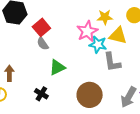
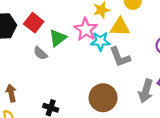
red square: (41, 27) -> (34, 23), moved
green triangle: (57, 67) -> (58, 38), moved

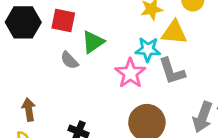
red square: (34, 23) -> (63, 20), turned -30
pink star: (86, 29) -> (130, 73), moved

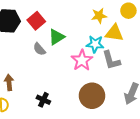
red square: (63, 20) -> (36, 21), turned 36

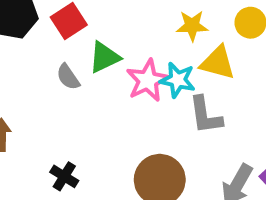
pink star: (82, 60) -> (148, 80), moved

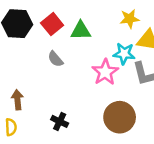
green triangle: (104, 57) -> (81, 31), moved, turned 30
pink star: (148, 80) -> (105, 72), moved

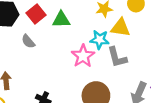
gray semicircle: (55, 59) -> (28, 41), moved

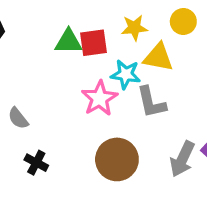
red square: (36, 14) -> (94, 43), moved, turned 30
gray semicircle: (28, 41) -> (18, 118), moved

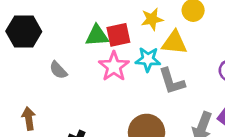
pink star: (99, 98) -> (114, 66), moved
gray semicircle: (18, 118) -> (58, 70), moved

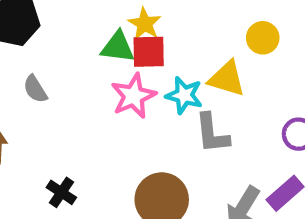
yellow star: (152, 19) -> (145, 24), moved, turned 30
gray semicircle: (58, 70) -> (35, 89), moved

